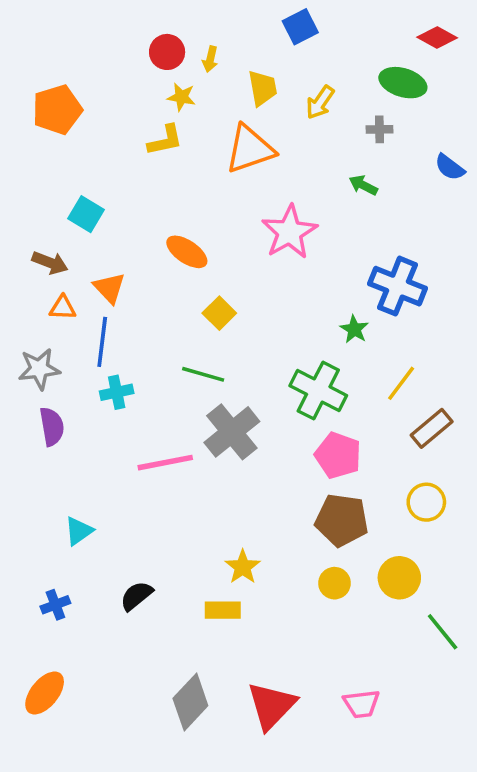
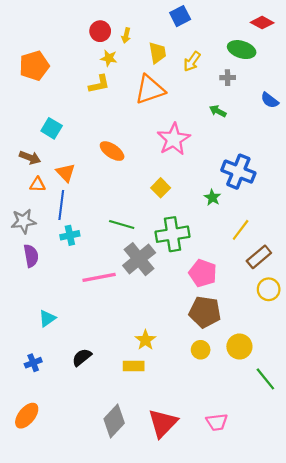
yellow square: (219, 313) -> (161, 188), moved
green cross: (318, 391) -> (172, 234), moved, turned -36
yellow circle: (426, 502) -> (269, 289), moved

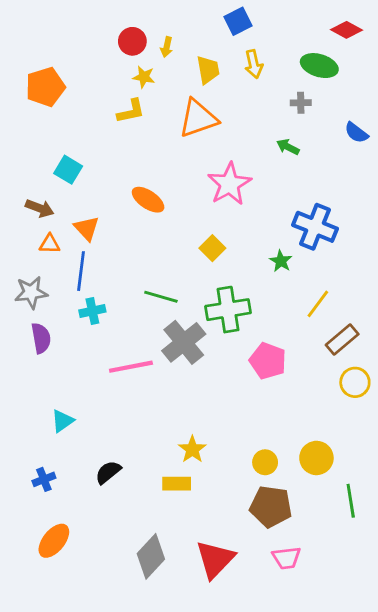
yellow arrow: (192, 61) -> (254, 64), moved, turned -48
brown pentagon: (205, 312) -> (271, 506), moved
green line: (265, 379) -> (351, 501), turned 30
orange ellipse: (27, 416) -> (54, 541), moved

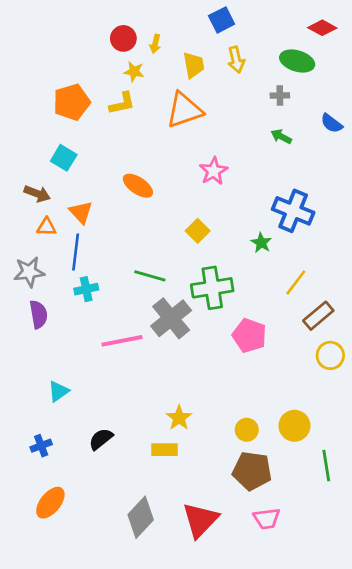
orange pentagon: (45, 87) -> (72, 102), moved
green arrow: (288, 147) -> (281, 137), moved
pink star: (229, 184) -> (214, 171), size x0.7

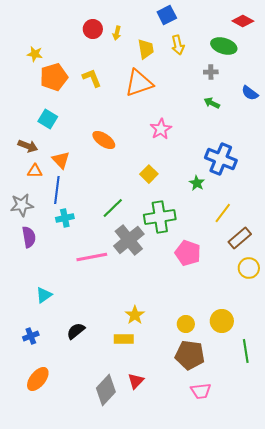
yellow star: (134, 72) -> (35, 54), moved
yellow L-shape: (122, 103) -> (92, 78), turned -100
green line: (150, 276) -> (113, 208), turned -60
red triangle: (200, 520) -> (136, 381), moved, size x0.6

